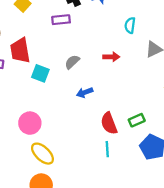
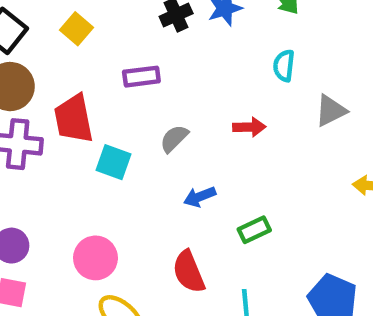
purple rectangle: (61, 20) -> (141, 77), moved
green rectangle: (137, 120) -> (254, 230), moved
red semicircle: (109, 123) -> (189, 272), moved

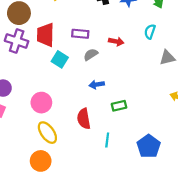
purple rectangle: (141, 77) -> (80, 34), moved
red arrow: (249, 127) -> (116, 41), moved

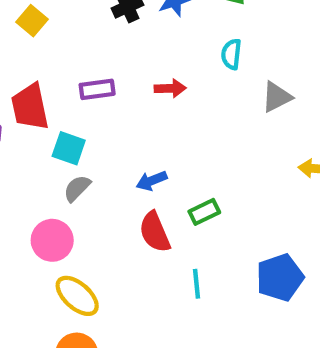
gray semicircle: (91, 55) -> (77, 188), moved
red semicircle: (84, 119) -> (155, 232), moved
blue pentagon: (149, 146) -> (280, 277), turned 30

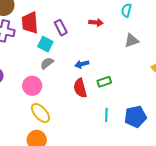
purple rectangle: (97, 89) -> (61, 28), moved, turned 63
gray triangle: (277, 97) -> (131, 41), moved
cyan line: (197, 284) -> (106, 115), moved

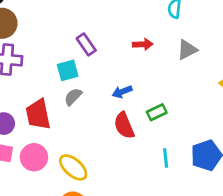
red trapezoid: (30, 23) -> (38, 114), moved
red arrow: (96, 23) -> (143, 44), moved
cyan square: (45, 44) -> (68, 70), turned -35
pink circle: (32, 86) -> (34, 157), moved

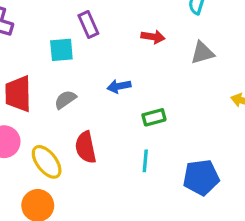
gray semicircle: (73, 97) -> (65, 100), moved
red semicircle: (124, 125) -> (86, 147), moved
cyan line: (166, 158) -> (145, 161), moved

